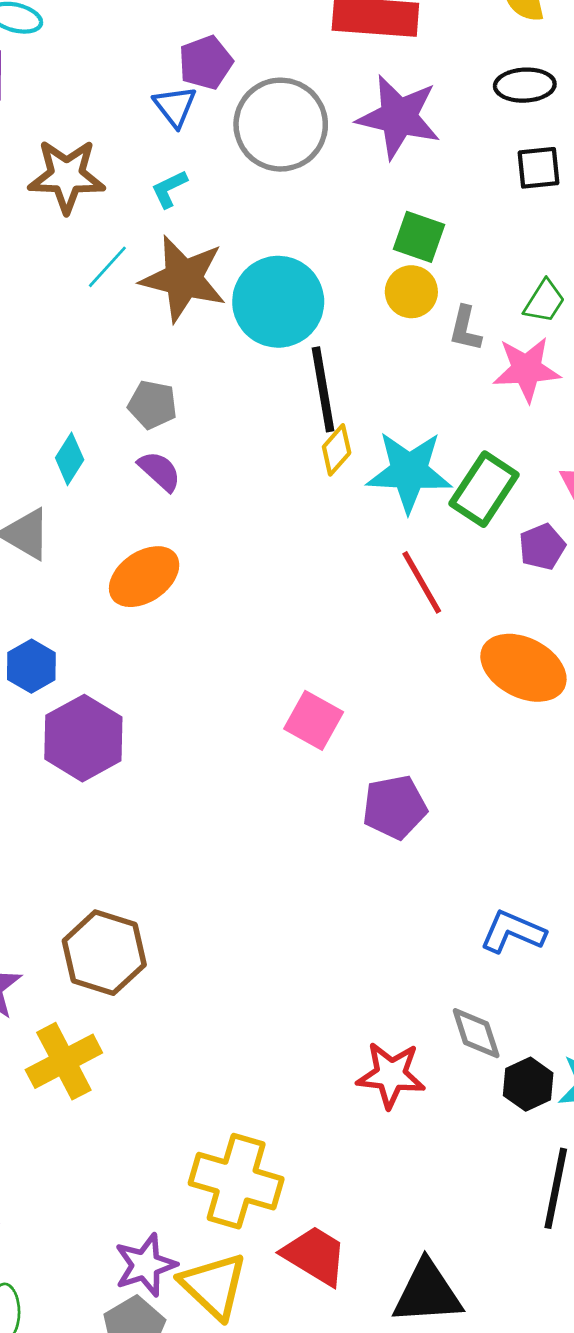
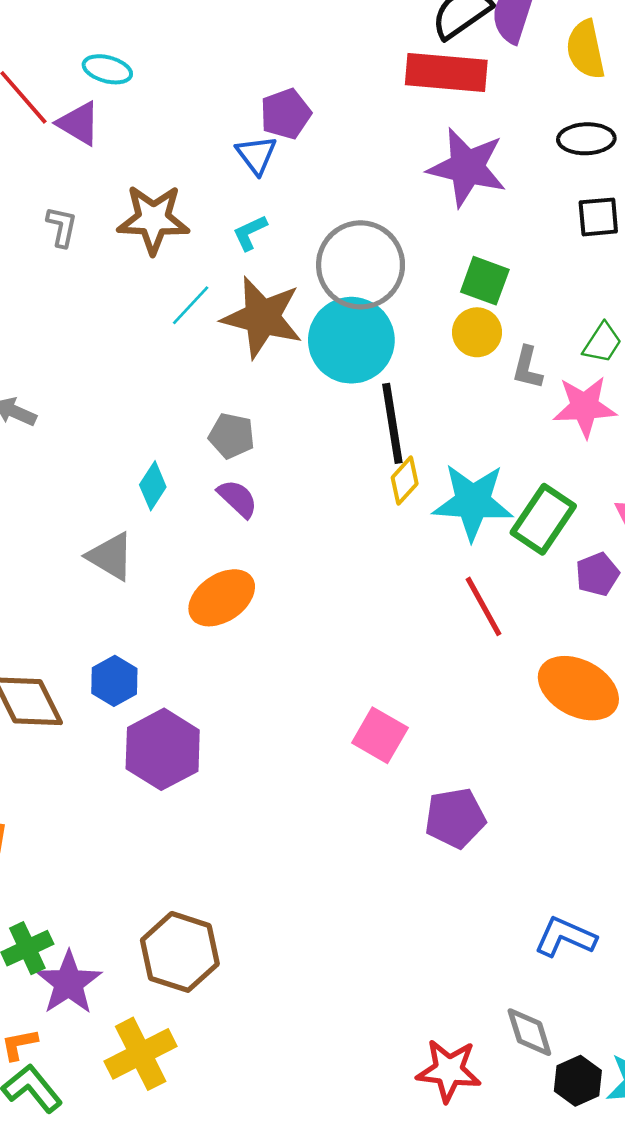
gray circle: (281, 125) -> (361, 265), moved

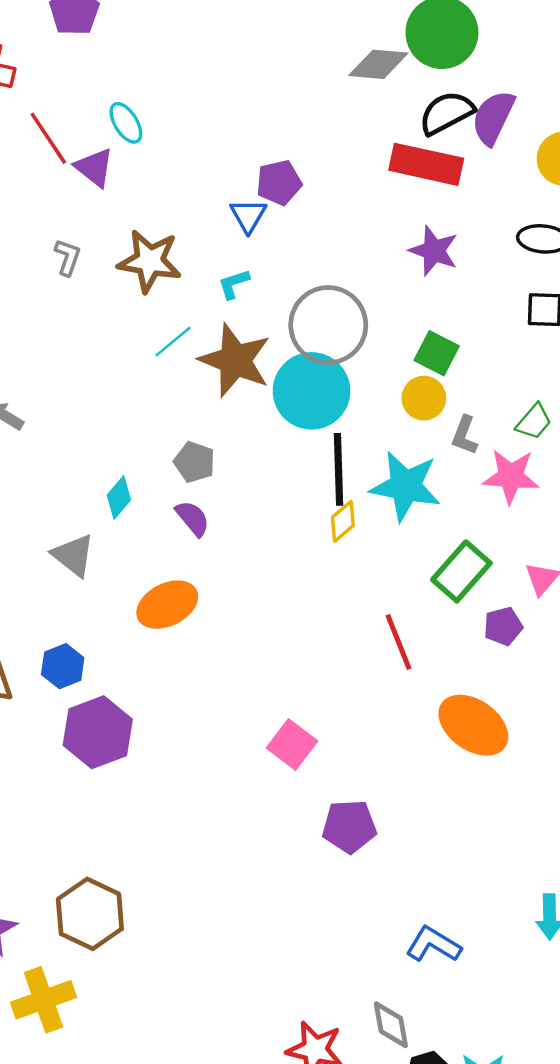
cyan ellipse: (107, 69) -> (126, 123), turned 36
purple star: (467, 167) -> (434, 251), size x0.7
cyan star: (473, 502) -> (405, 486), moved

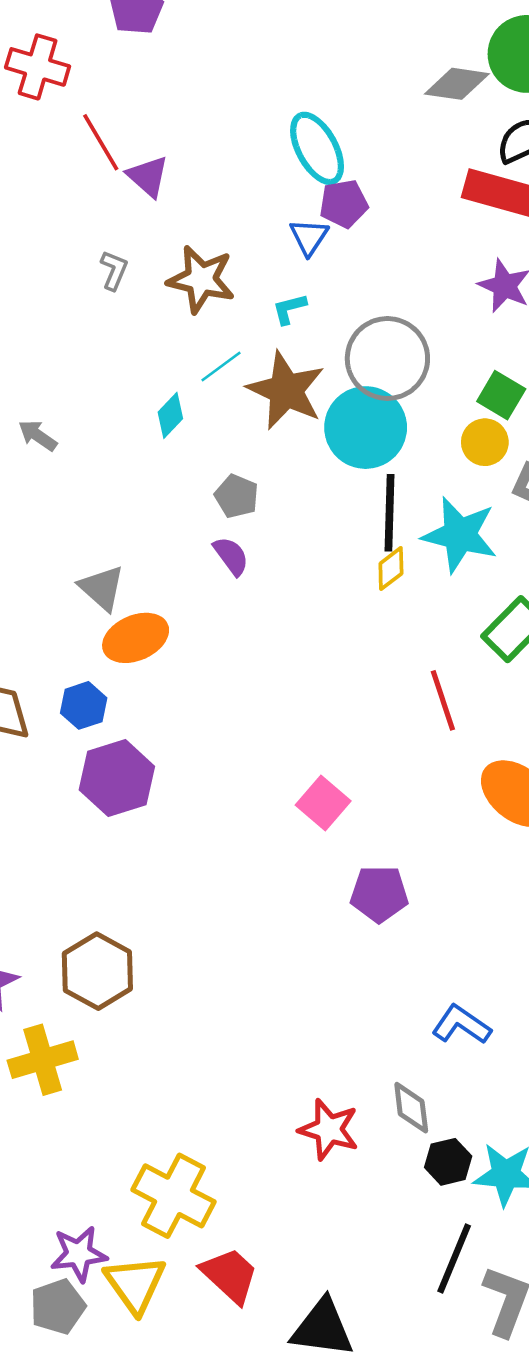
cyan ellipse: (126, 123) -> (317, 148), moved, size x1.6
cyan diamond: (119, 497) -> (170, 415), moved
orange ellipse: (167, 605) -> (136, 638), moved

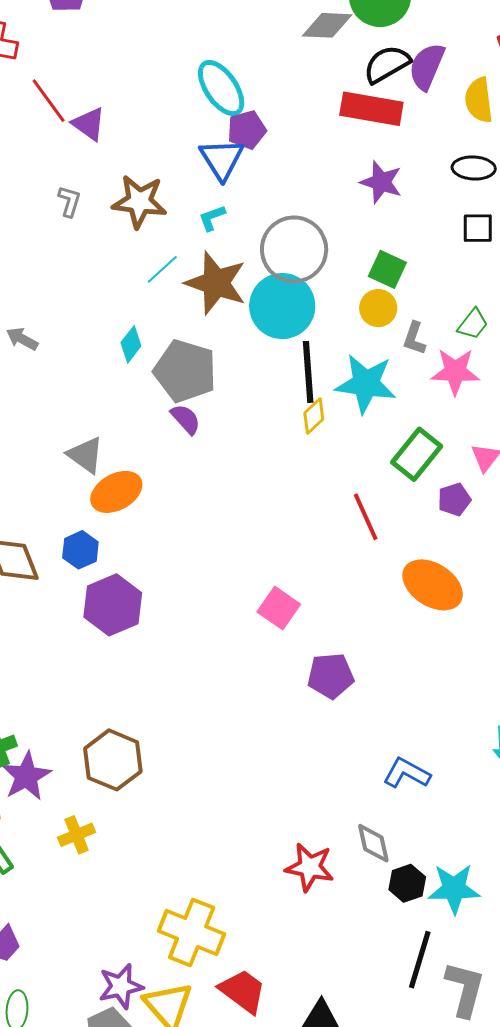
blue triangle: (309, 237) -> (222, 159), size x1.4
cyan diamond: (170, 415) -> (131, 344), moved
gray pentagon: (237, 496) -> (185, 371), size x1.8
yellow cross: (43, 1060) -> (77, 835), size x0.7

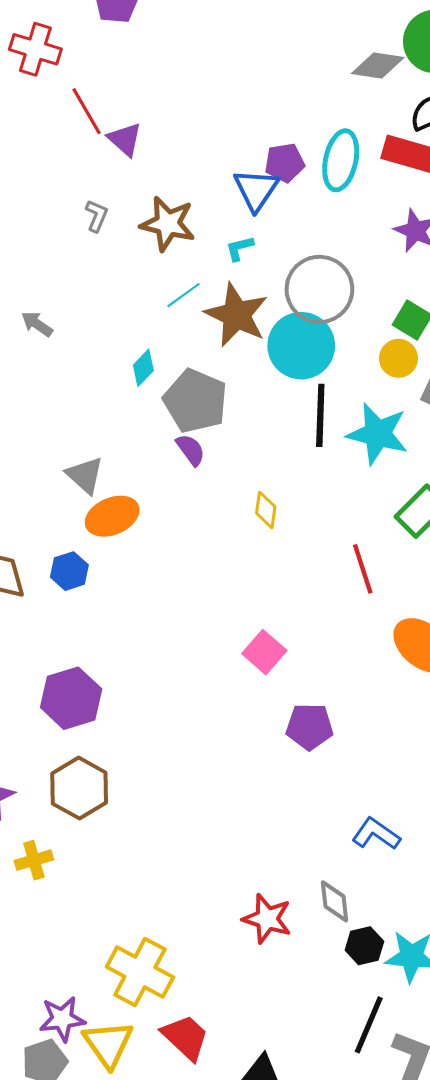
cyan ellipse: (221, 88) -> (341, 160), moved, turned 40
gray arrow: (22, 339) -> (37, 324), moved
yellow diamond: (314, 416) -> (266, 510), moved, turned -45
purple hexagon: (113, 605) -> (71, 698), moved

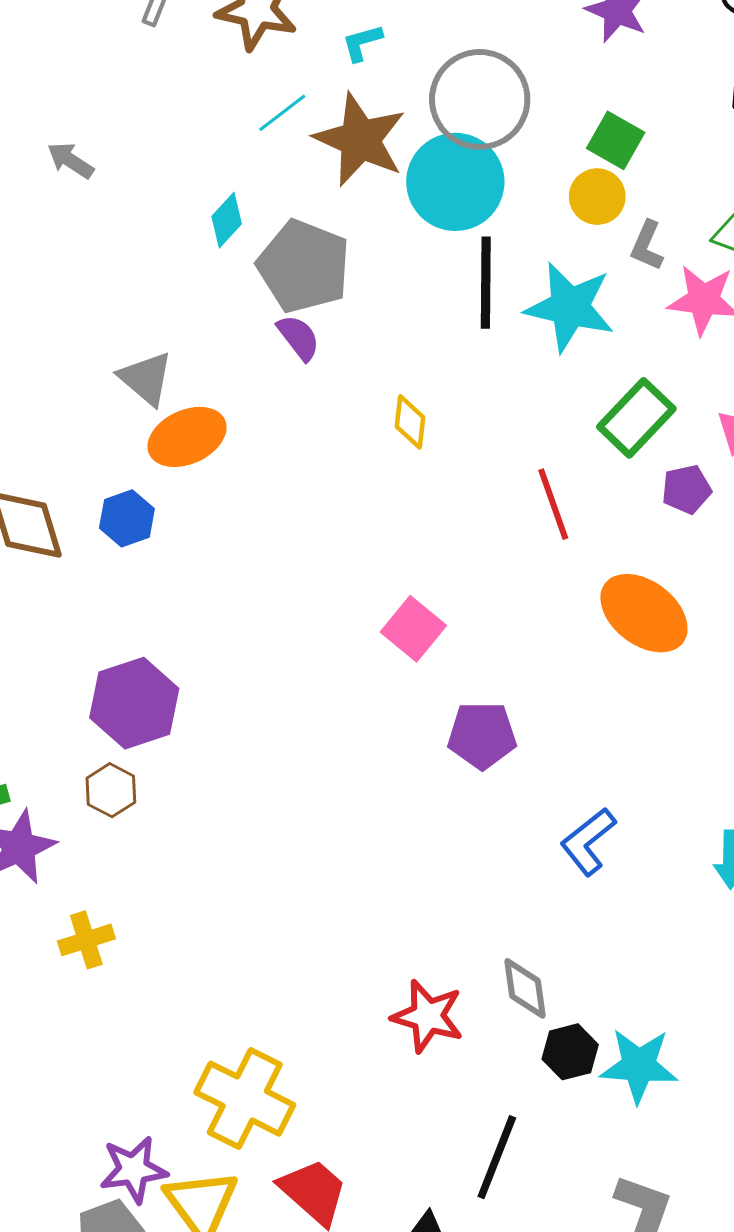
brown hexagon: (79, 788) -> (111, 790), moved, size x0.6
blue L-shape: (376, 834) -> (588, 842), moved, turned -72
black line: (369, 1025) -> (497, 1157), moved

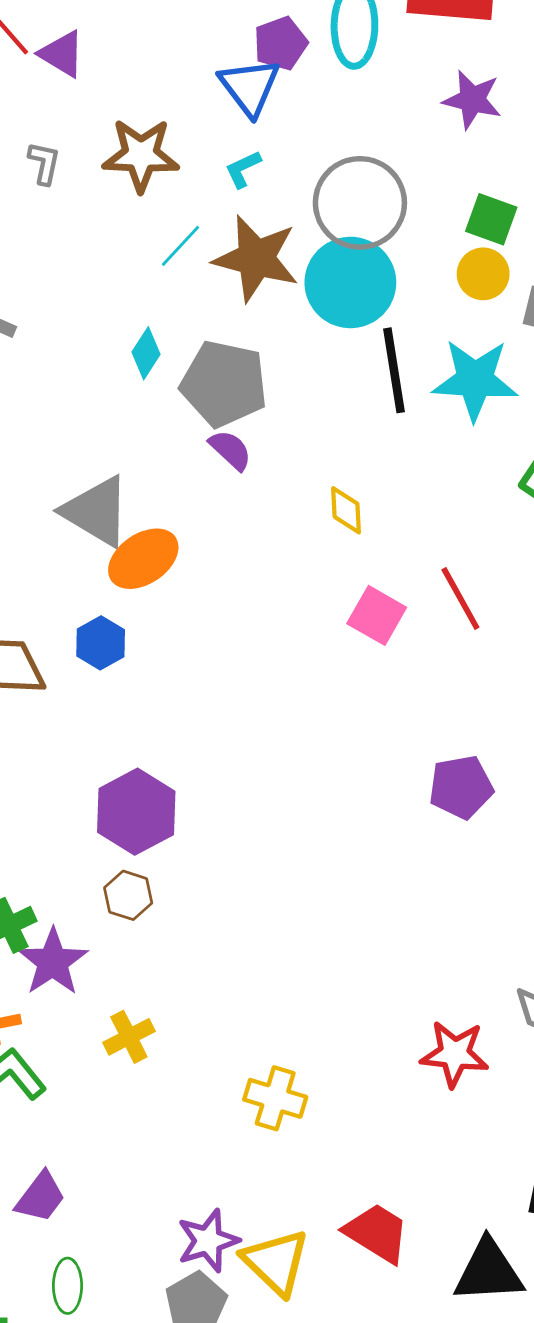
gray triangle: (146, 378) -> (96, 511), size x1.4
red line: (553, 504) -> (460, 598), moved
pink square: (413, 629) -> (377, 615), moved
yellow cross: (245, 1099) -> (275, 1098), moved, size x0.7

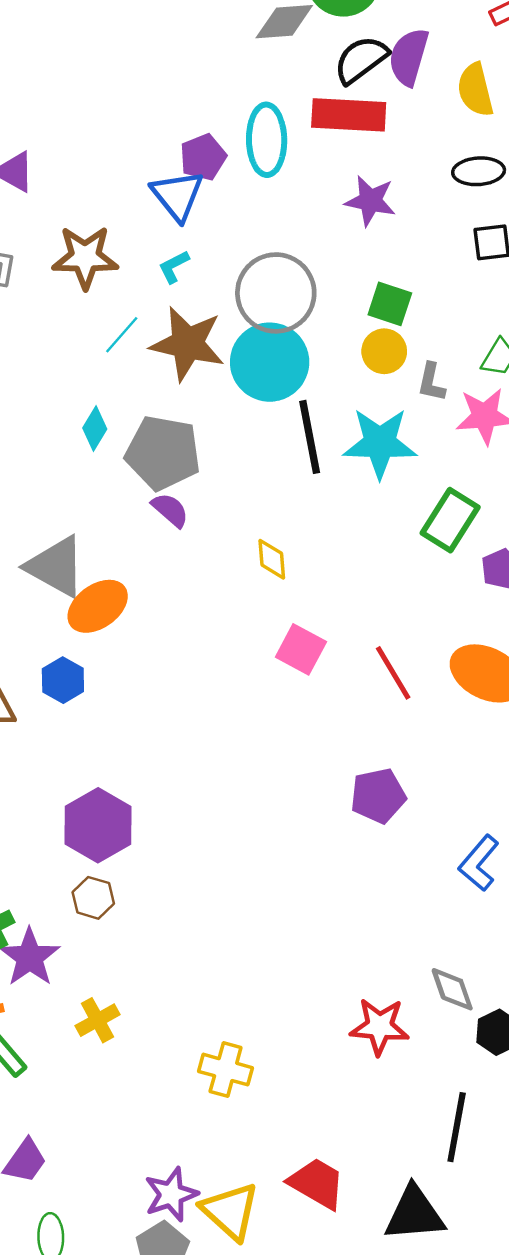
red line: (460, 598) -> (393, 673), moved

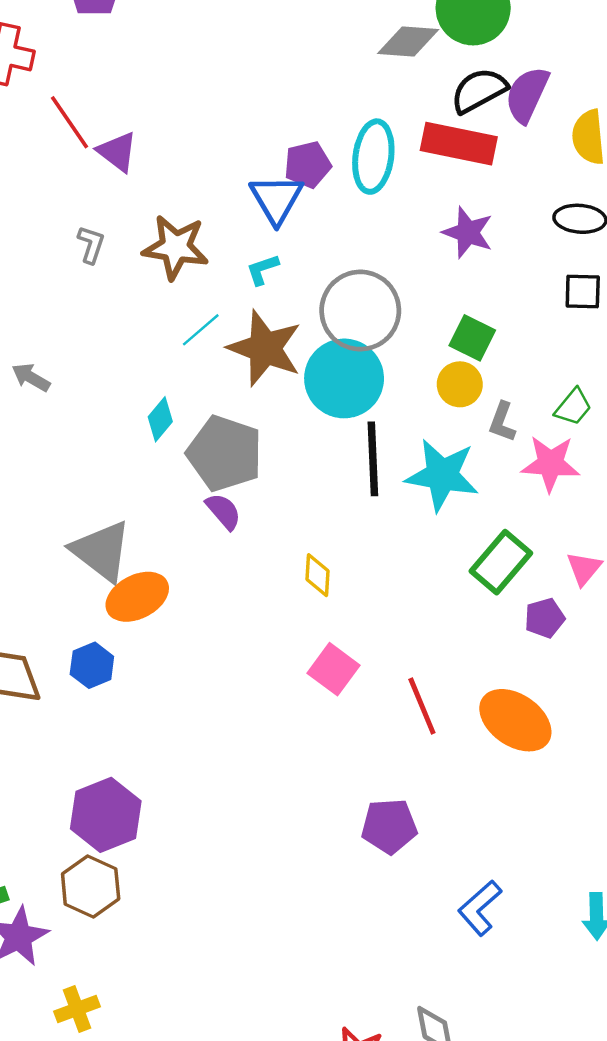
brown hexagon: (93, 898) -> (91, 886), size x1.4

